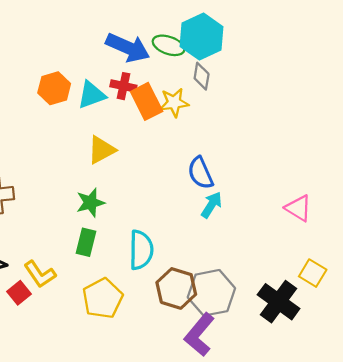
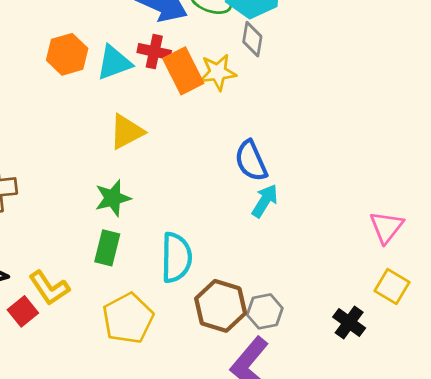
pink triangle: (298, 208) -> (386, 227), moved, turned 36
gray hexagon: (211, 293) -> (265, 311), size x0.6
black cross: (279, 302) -> (349, 322), size x0.6

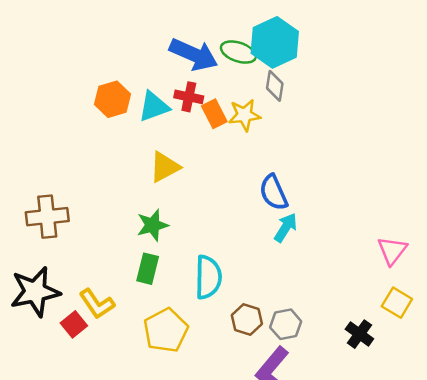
orange rectangle: (183, 71) -> (214, 114), size x0.7
brown hexagon: (221, 306) -> (247, 320), size x0.7

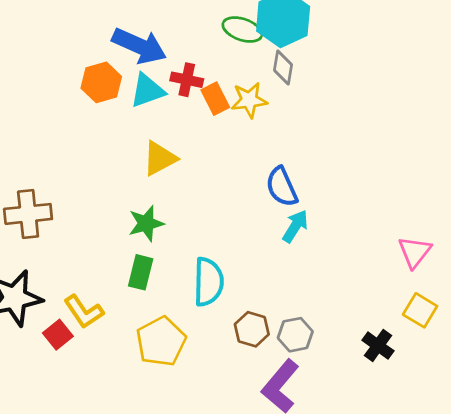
blue arrow: (194, 54) -> (139, 46), moved

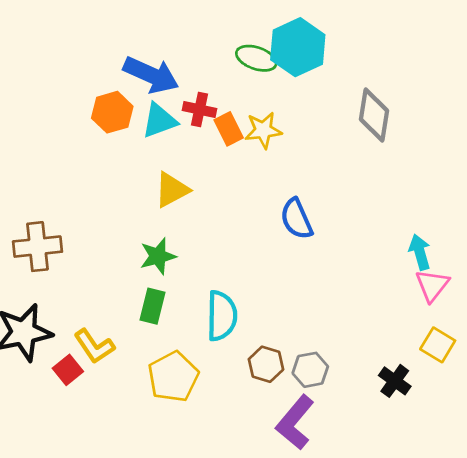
gray diamond: (283, 67) -> (374, 115), moved, size x1.5
cyan arrow: (295, 226) -> (420, 252), moved, turned -48

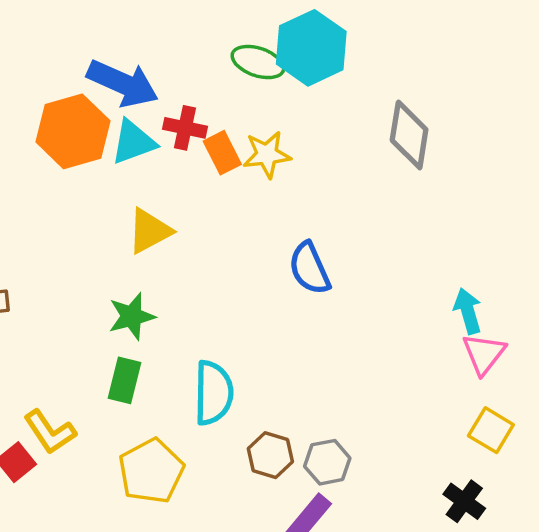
orange hexagon: (112, 112) -> (73, 131), size x1.4
black cross: (395, 381) -> (464, 501), moved

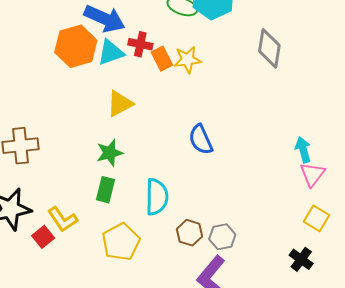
blue semicircle: (310, 268) -> (201, 139), moved

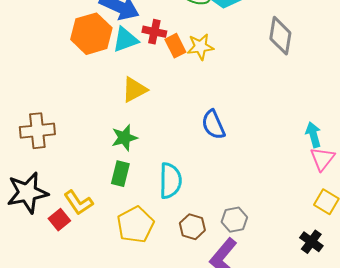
brown hexagon: (190, 233) -> (192, 227), moved

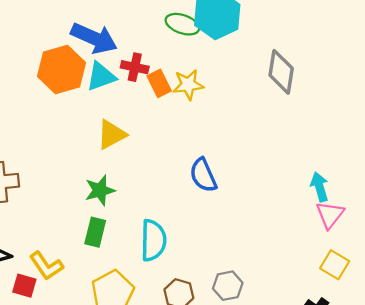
red square: (59, 220) -> (24, 286), turned -35

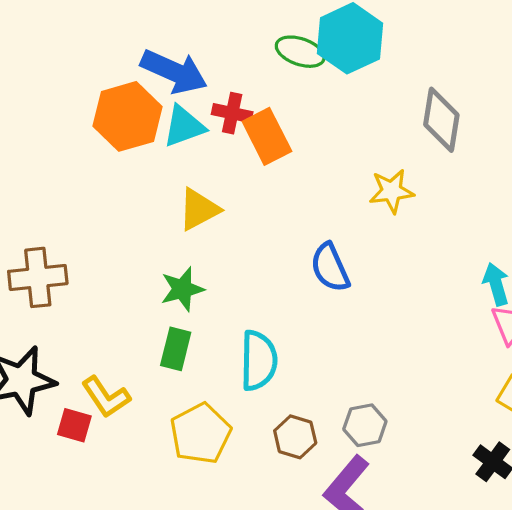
orange rectangle: (159, 83) -> (267, 136), size x1.4
yellow star: (188, 85) -> (391, 191), moved

